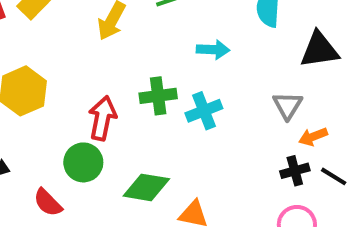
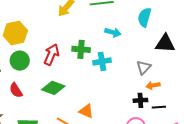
green circle: (83, 162) -> (20, 61), moved
black line: (334, 176) -> (159, 107), turned -48
green diamond: (146, 187) -> (53, 88), moved

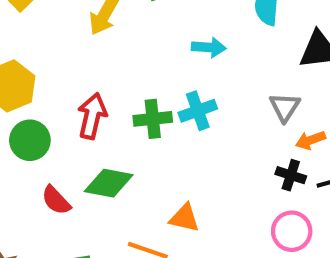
green cross: (81, 49) -> (153, 119), moved
red semicircle: (16, 90) -> (56, 200), moved
black cross: (140, 100) -> (291, 175), turned 32

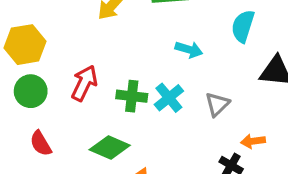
gray triangle: (285, 107) -> (217, 104), moved
cyan cross: (198, 111) -> (169, 98), turned -32
green diamond: (109, 183) -> (110, 148), moved

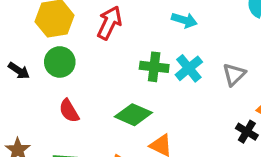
cyan arrow: (189, 50) -> (184, 20), moved
red arrow: (84, 83) -> (109, 23), moved

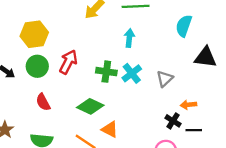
cyan arrow: (184, 20) -> (129, 38), turned -102
red arrow: (109, 23) -> (68, 62), moved

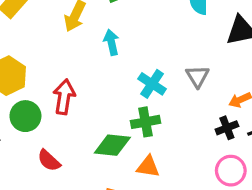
cyan arrow: (129, 38) -> (111, 42), moved
green cross: (106, 72) -> (145, 122), moved
black cross: (173, 121) -> (227, 128), turned -35

